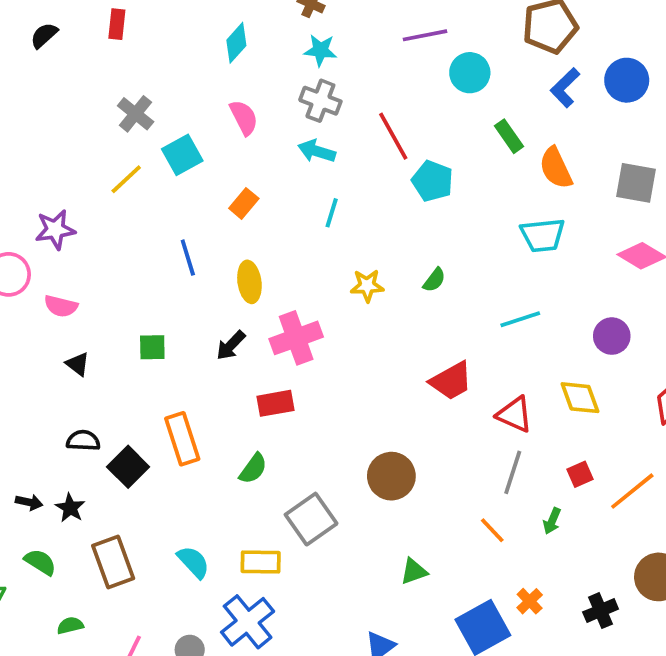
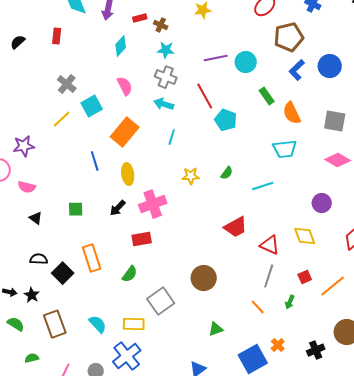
purple line: (425, 35) -> (216, 58), moved
orange rectangle: (244, 203) -> (125, 132), size x1.8
cyan line: (520, 319) -> (263, 186), moved

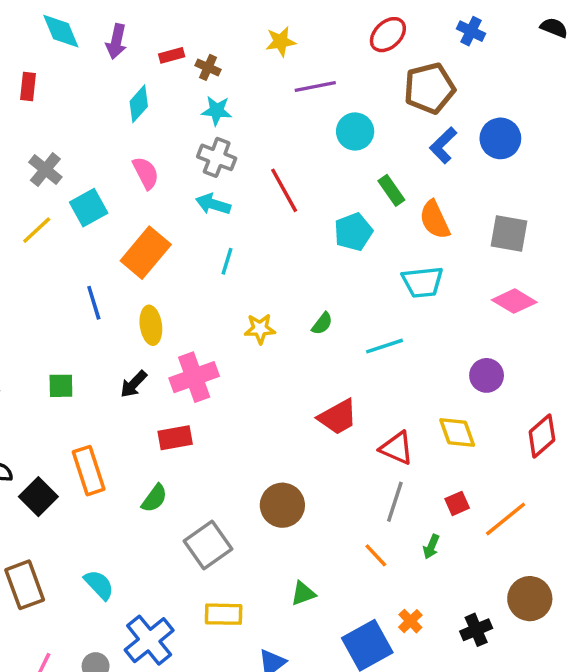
purple line: (216, 58) -> (315, 87), moved
cyan pentagon: (226, 120) -> (353, 232), moved, turned 30
yellow rectangle: (134, 324) -> (224, 614), moved

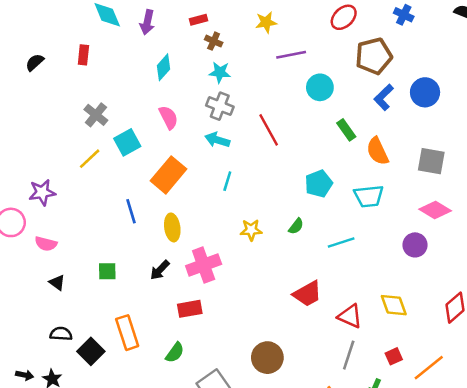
red rectangle: (172, 55) -> (199, 20), moved
cyan pentagon: (353, 232) -> (319, 184), moved
purple circle: (487, 375) -> (415, 245), moved

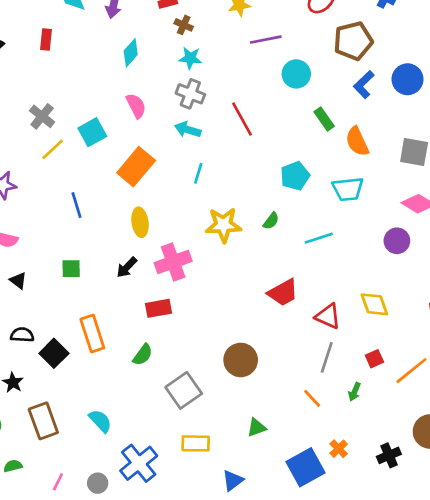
gray cross: (96, 115) -> (42, 116), moved
blue line: (131, 211) -> (76, 205), moved
yellow star: (251, 230) -> (223, 225), size x1.5

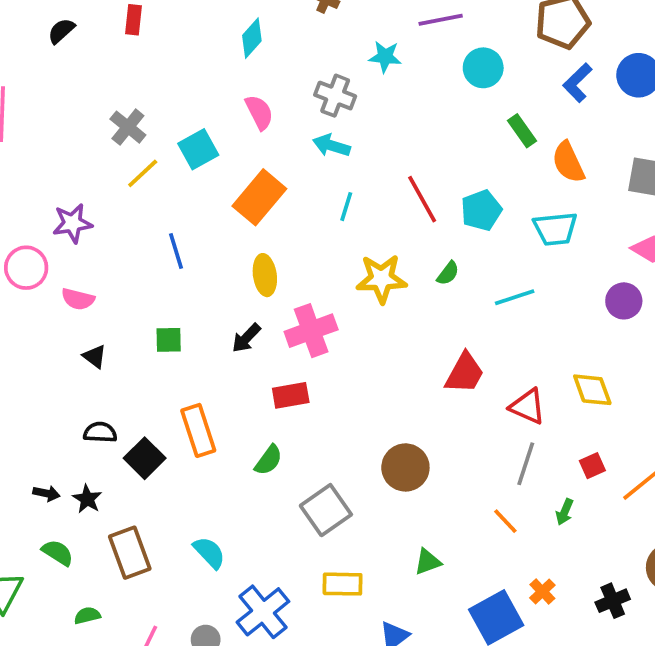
cyan star: (190, 58) -> (385, 57), moved
red line: (242, 119) -> (422, 199), moved
red trapezoid: (283, 292) -> (465, 373), turned -32

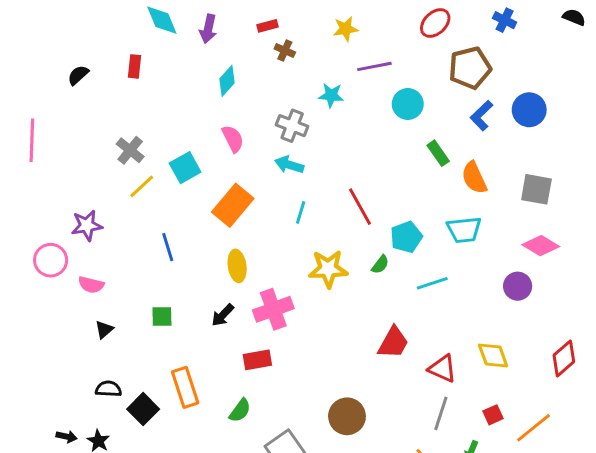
cyan pentagon: (481, 210) -> (406, 237), moved
black triangle: (95, 356) -> (104, 330), turned 42

